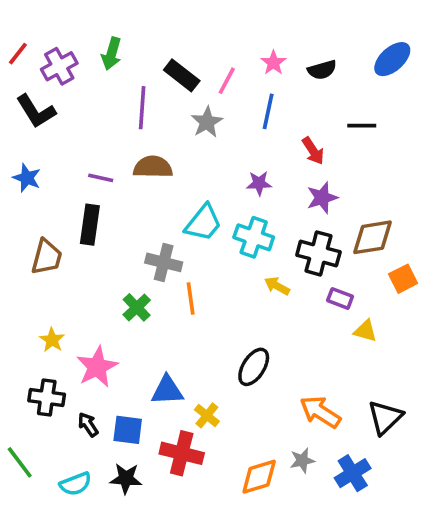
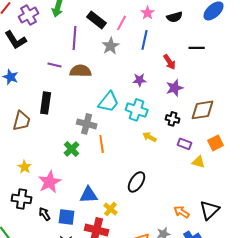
purple line: (101, 178) -> (55, 65), moved
black cross: (318, 253) -> (173, 119), size x0.6
orange square: (403, 279) -> (216, 143), moved
orange arrow: (320, 412) -> (182, 212), moved, size x0.7

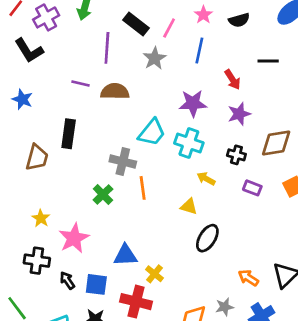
purple star: (140, 80) -> (193, 103), size x1.5
yellow triangle: (199, 162) -> (189, 206), moved
black ellipse: (137, 182) -> (207, 238), moved

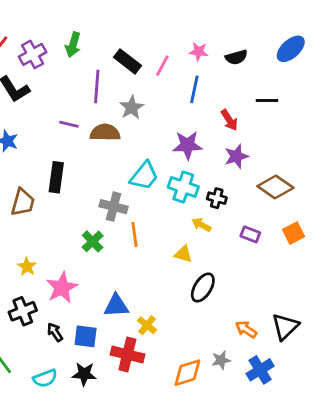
pink star: (203, 15) -> (199, 52), turned -30
gray star: (155, 58) -> (132, 107), moved
brown diamond: (276, 143) -> (275, 187), turned 44
black cross: (236, 155) -> (217, 198), moved
black cross: (37, 261) -> (23, 311), turned -30

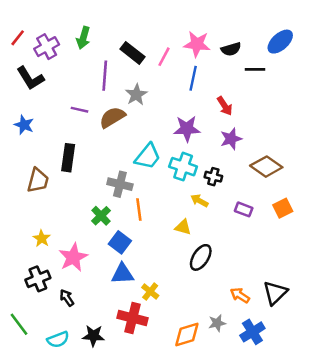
pink star: (199, 52) -> (197, 44), size x1.5
black line: (267, 100) -> (255, 69), moved
brown semicircle: (105, 133) -> (112, 117), turned -32
blue square: (86, 336) -> (120, 242), moved, turned 30

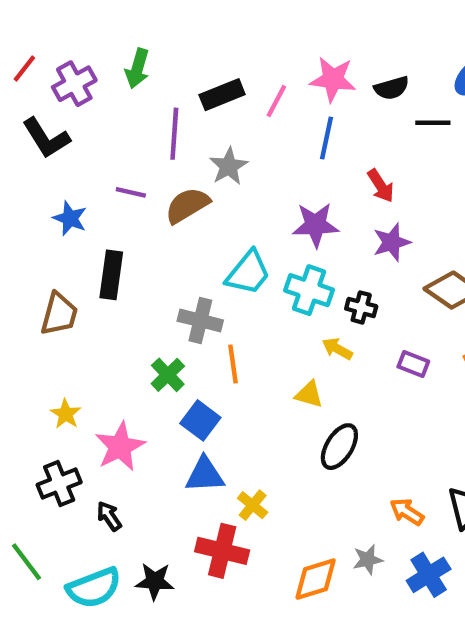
black rectangle: (133, 53) -> (222, 95), turned -60
blue star: (24, 125) -> (70, 218), moved
cyan semicircle: (58, 339) -> (94, 588), size x1.4

